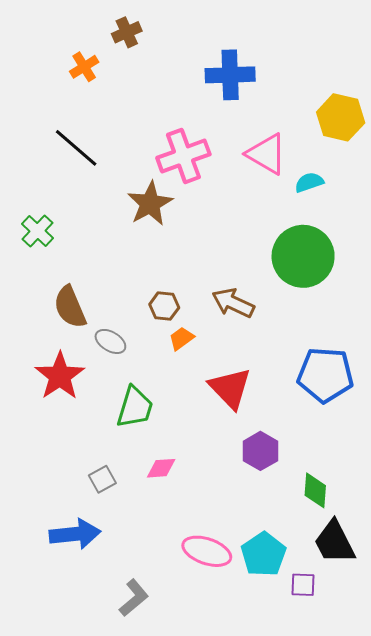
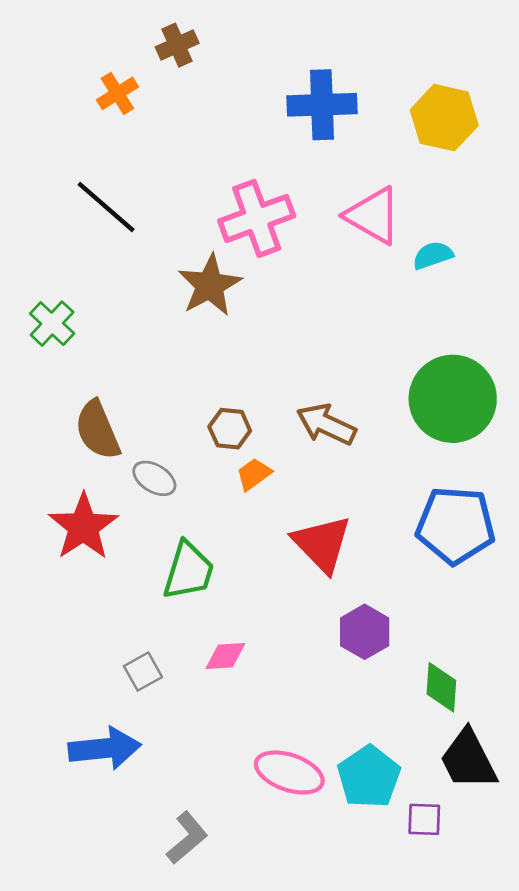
yellow hexagon: (341, 117) -> (444, 118), moved
green circle: (303, 256) -> (453, 399), moved

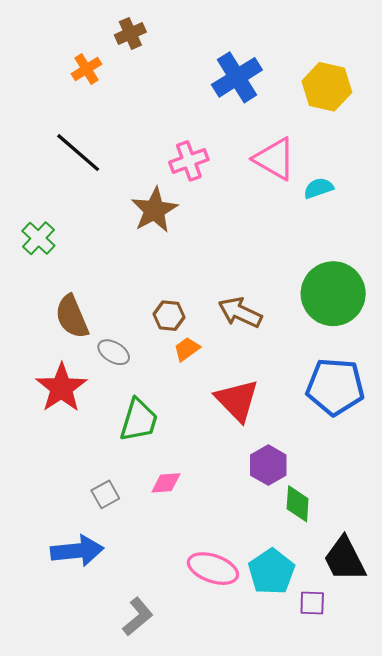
blue cross: (322, 105) -> (237, 77), turned -30
pink cross: (257, 218) -> (189, 161), size x0.7
green diamond: (441, 687) -> (298, 504), moved

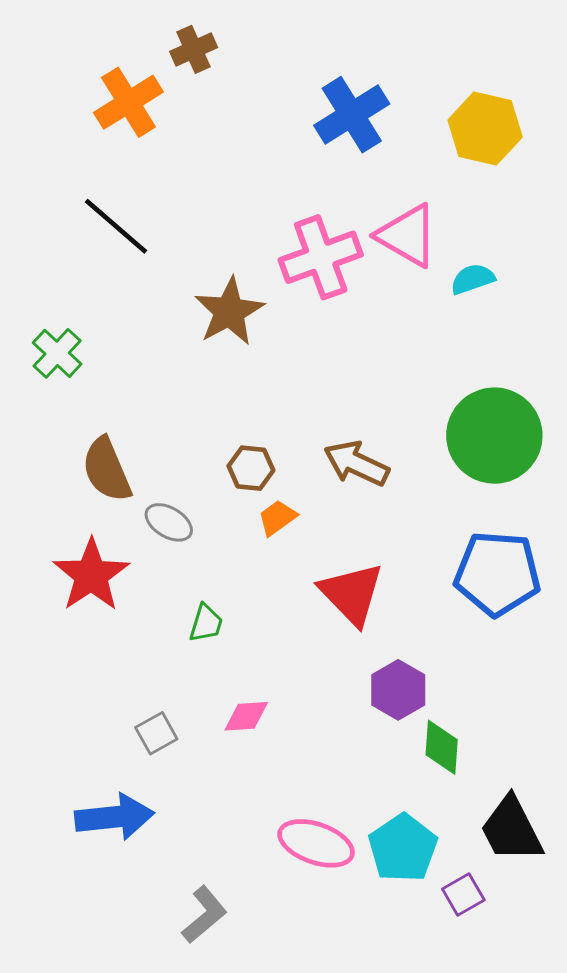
orange cross: (86, 69) -> (128, 102), size x1.5
pink cross: (189, 161) -> (321, 257), moved, size x1.4
green trapezoid: (139, 420) -> (206, 623), size x0.6
purple square: (312, 603) -> (463, 895), turned -32

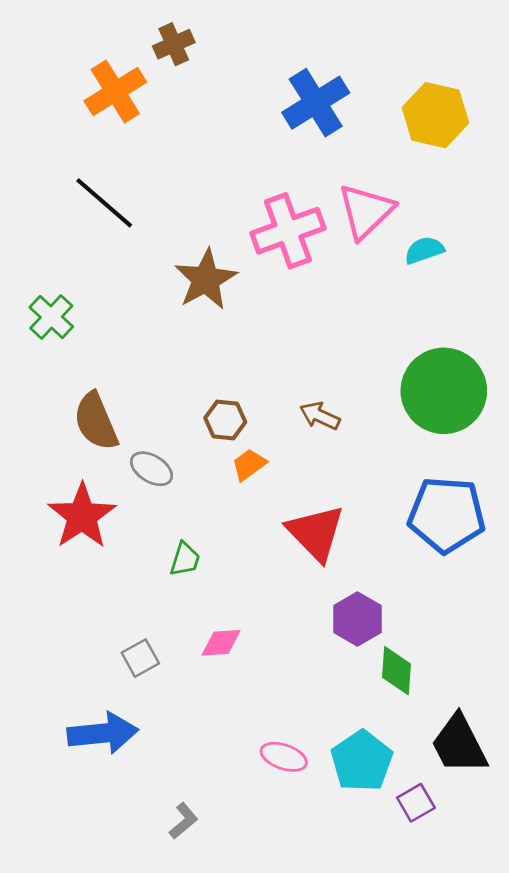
pink triangle: (408, 236) -> (366, 211), turned 46
brown arrow: (356, 463) -> (320, 416), size x0.7
pink ellipse: (316, 843) -> (284, 757), size x0.7
gray L-shape: (204, 915) -> (183, 821), size x0.7

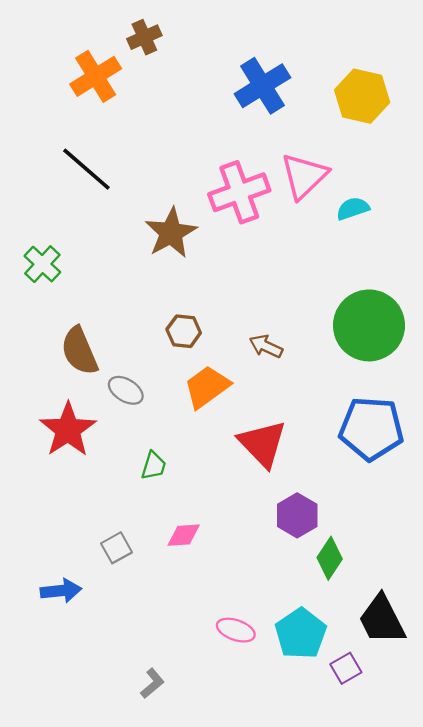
brown hexagon: (225, 420) -> (184, 331), moved
orange trapezoid: (249, 465) -> (207, 387), size x1.6
green diamond: (396, 671) -> (330, 558), turned 30
blue arrow: (103, 733) -> (61, 591), moved, size x0.7

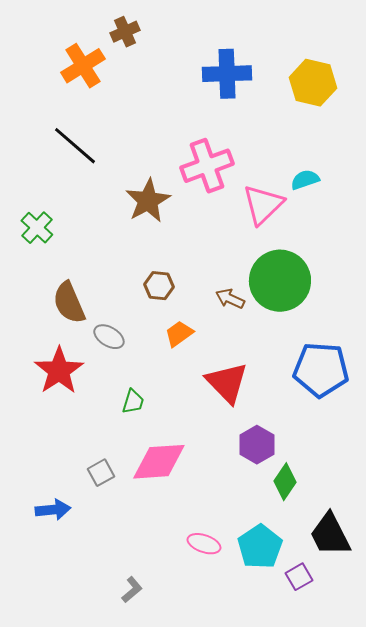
blue cross: (262, 86) -> (227, 74), turned 30
pink triangle: (304, 176) -> (263, 205), moved
green circle: (369, 325) -> (280, 281), moved
orange trapezoid: (207, 387) -> (179, 334), size x0.7
pink diamond: (184, 535) -> (159, 462), size x1.8

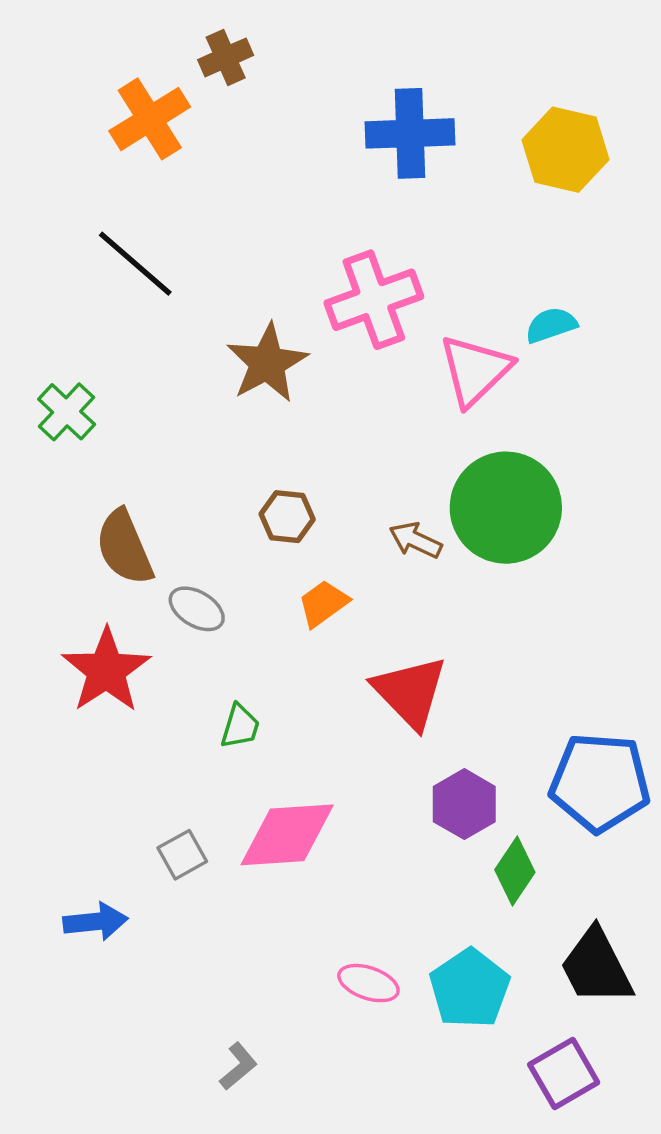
blue pentagon: (321, 370) -> (600, 782), moved
purple square: (299, 577) -> (564, 1073), moved, size x1.4

